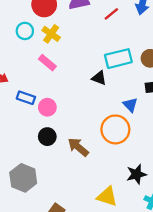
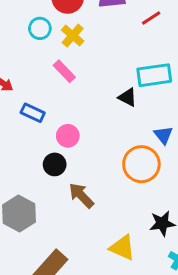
pink circle: (47, 107) -> (68, 136), moved
brown arrow: (78, 147) -> (81, 195), moved

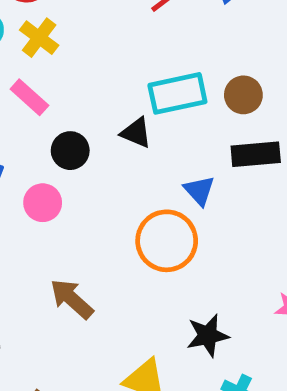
black circle: (55, 164) -> (70, 151), moved

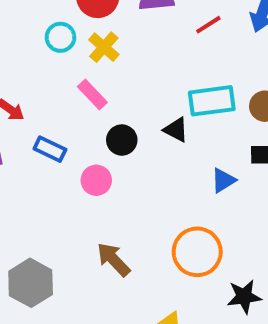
blue triangle: (199, 190) -> (223, 180), turned 36
orange circle: (167, 241) -> (197, 252), moved
black star: (208, 335) -> (244, 297), moved

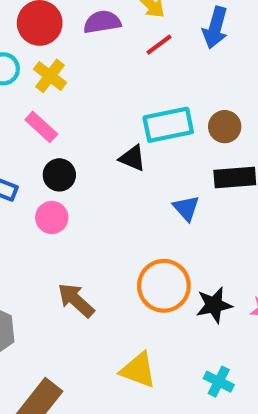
black circle: (122, 140) -> (59, 175), moved
blue triangle: (223, 180) -> (186, 208), turned -36
black star: (244, 297) -> (214, 305), moved

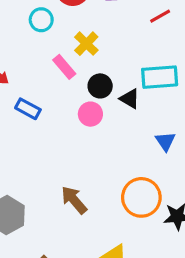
yellow cross: (50, 76) -> (86, 44), moved
black circle: (59, 175) -> (100, 86), moved
pink circle: (52, 217) -> (90, 114), moved

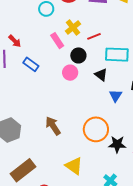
red line: (160, 16) -> (94, 36), moved
black triangle: (130, 99) -> (101, 75), moved

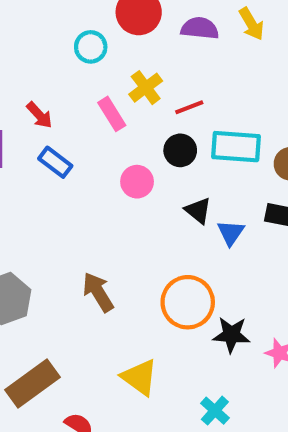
red arrow: (15, 41) -> (39, 115), moved
black circle: (78, 55) -> (180, 150), moved
black triangle: (101, 75) -> (198, 211), moved

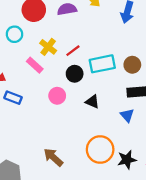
blue triangle: (231, 233) -> (127, 115), moved

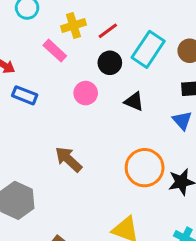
yellow cross: (48, 47) -> (73, 25), turned 35
cyan rectangle: (102, 64) -> (148, 49), turned -45
brown arrow: (53, 157) -> (69, 159), moved

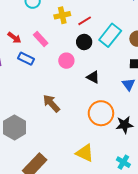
pink rectangle: (55, 51) -> (41, 39), moved
black triangle: (134, 101) -> (93, 77), moved

